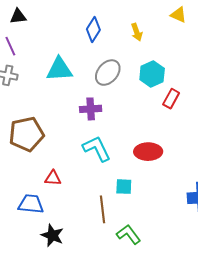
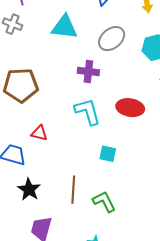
red ellipse: (148, 152) -> (130, 108), moved
brown line: (103, 209) -> (73, 190), moved

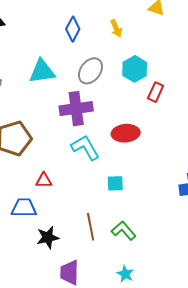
purple cross: (88, 72) -> (76, 109), size x1.5
black star: (29, 189) -> (48, 237), turned -30

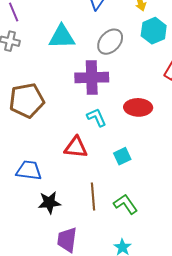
cyan hexagon: (135, 69) -> (154, 31), moved
cyan L-shape: (85, 148) -> (97, 117), size x0.7
red triangle: (44, 180) -> (76, 147), moved, size x1.4
cyan square: (115, 183) -> (122, 156), turned -30

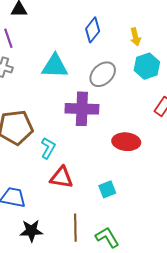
cyan L-shape: (97, 117) -> (48, 148), moved, turned 50

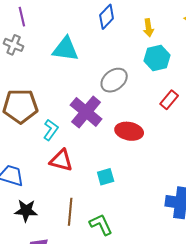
gray ellipse: (103, 74) -> (114, 80), moved
purple cross: (82, 109) -> (86, 112), moved, turned 32

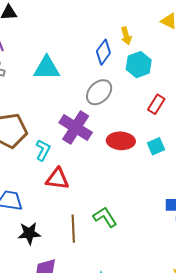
blue diamond: (107, 17) -> (103, 52), moved
cyan square: (106, 177) -> (156, 146), moved
green L-shape: (101, 225) -> (105, 217), moved

